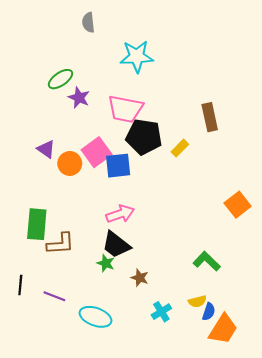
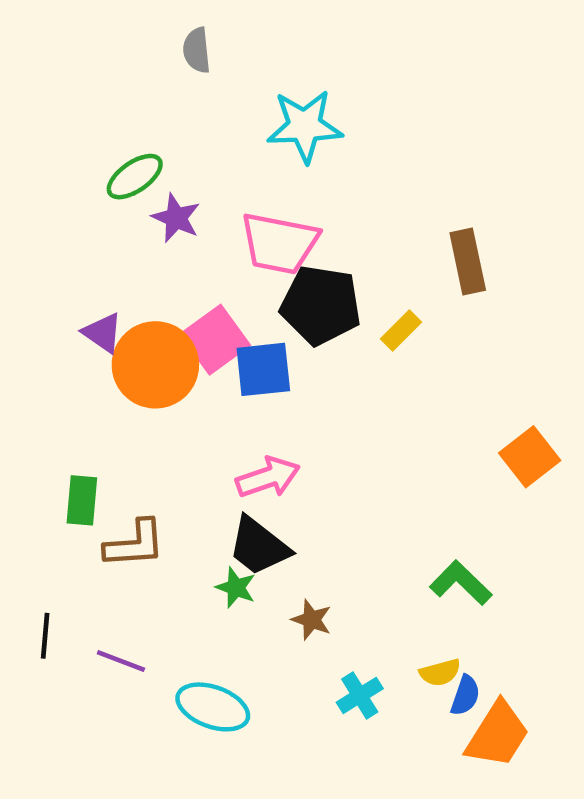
orange circle: (70, 163) -> (155, 365), size x1.6
green rectangle: (37, 224) -> (82, 500), size x0.7

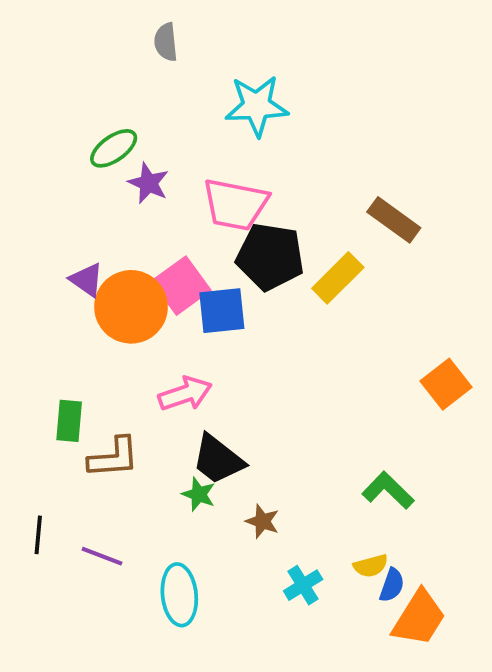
brown rectangle: (468, 262) -> (394, 220), turned -42
yellow rectangle: (401, 330) -> (338, 278), size x1.5
pink arrow: (268, 477) -> (185, 394), moved
cyan ellipse: (213, 707) -> (179, 595), turned 64

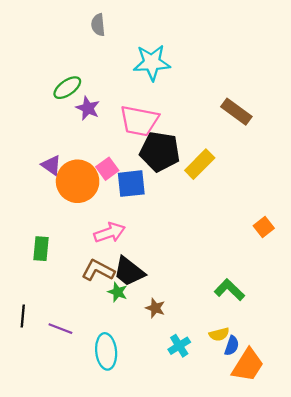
brown rectangle: (394, 220) -> (236, 112), moved
pink square: (181, 286) -> (107, 169), size x0.7
orange square: (446, 384) -> (264, 227), size x0.7
brown L-shape: (114, 458) -> (98, 270), moved, turned -148

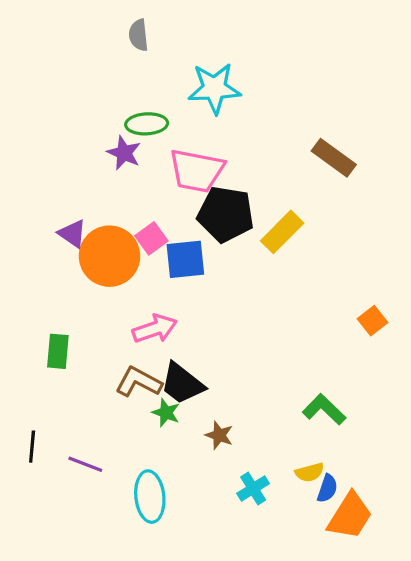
green ellipse: (67, 88) -> (147, 124), moved, turned 32

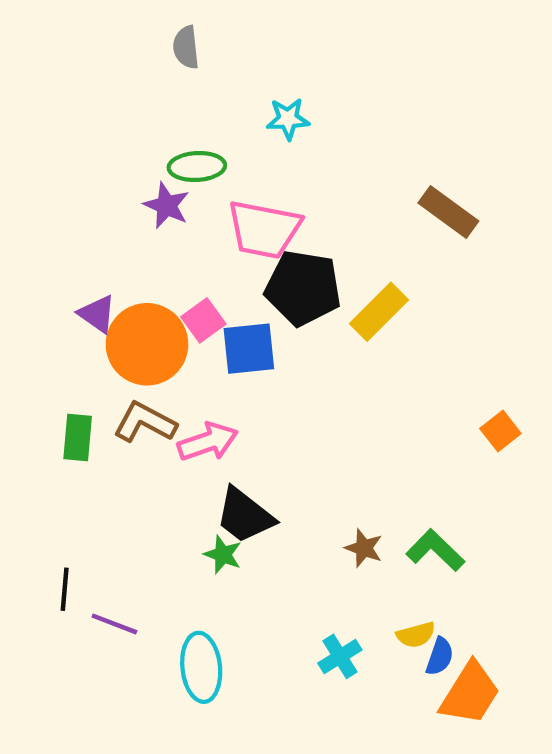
cyan star: (214, 88) -> (288, 119), size x0.6
green rectangle: (58, 351) -> (78, 438), moved
brown L-shape: (139, 382) -> (145, 422), moved
brown star: (219, 435) -> (364, 548), moved
black line: (32, 447) -> (65, 589), moved

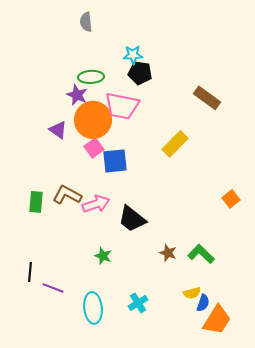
black pentagon: (303, 288) -> (140, 73), moved, size x0.7
purple triangle: (97, 314) -> (58, 130), moved
orange circle: (147, 344) -> (93, 120), moved
black trapezoid: (245, 516) -> (132, 219), moved
cyan cross: (340, 656) -> (138, 303), moved

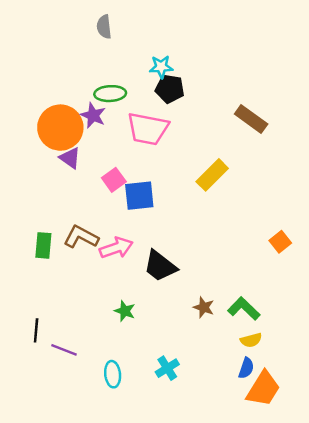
orange circle: (93, 120) -> (60, 128), moved
yellow semicircle: (192, 293) -> (251, 340), moved
cyan ellipse: (93, 308) -> (113, 374), size x0.7

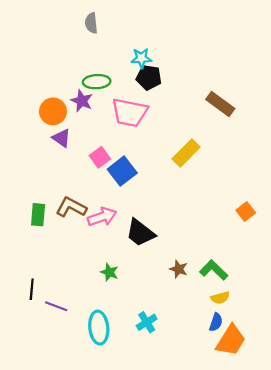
orange circle: (60, 128) -> (53, 111), size x0.7
blue square: (139, 196) -> (122, 171), turned -32
cyan ellipse: (113, 374) -> (99, 328), size x1.4

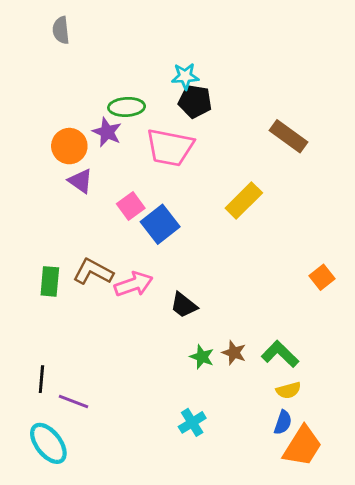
gray semicircle: (91, 23) -> (61, 30), moved
black trapezoid: (140, 233) -> (184, 305), size x0.7
green star: (109, 272) -> (202, 357), moved
cyan ellipse: (99, 328) -> (48, 443), moved, turned -32

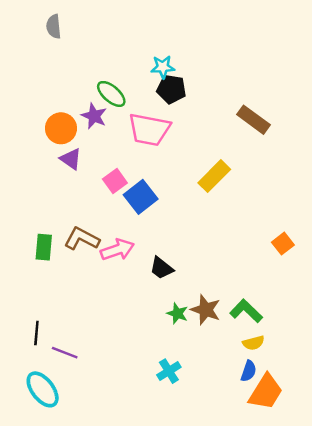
green ellipse: (127, 107) -> (111, 94), turned 44
brown star: (234, 353) -> (206, 310), size x1.4

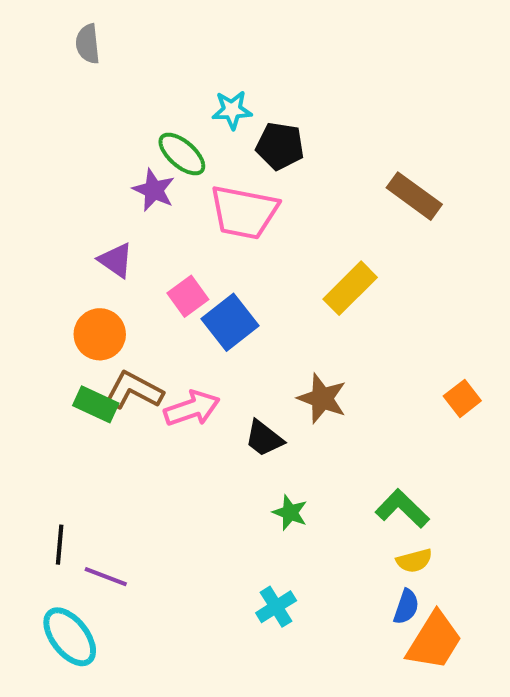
cyan star: (163, 67) -> (232, 110), moved
orange circle: (61, 128) -> (100, 334), moved
green rectangle: (44, 247) -> (96, 404), moved, turned -70
brown star: (206, 310) -> (322, 398), moved

